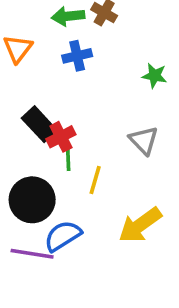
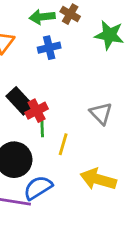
green star: (155, 76) -> (109, 35), moved, size x1.5
yellow arrow: (140, 225) -> (98, 179), turned 52

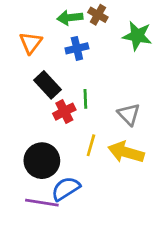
black rectangle: (20, 101) -> (47, 85), moved
green line: (42, 127) -> (85, 99), moved
yellow arrow: (98, 179) -> (126, 152), moved

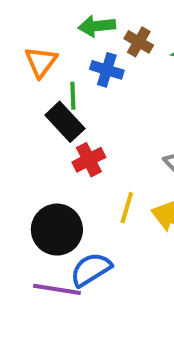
brown cross: (98, 15) -> (139, 42), moved
blue cross: (77, 48) -> (107, 70), turned 30
green line: (85, 99) -> (73, 96), moved

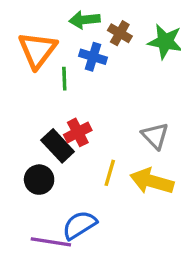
orange triangle: (41, 62) -> (37, 50), size x1.4
black rectangle: (65, 122) -> (58, 146), moved
black circle: (57, 230) -> (39, 180), moved, size x0.7

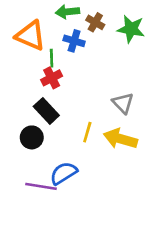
orange triangle: (37, 50) -> (30, 36), turned -44
red cross: (78, 132) -> (52, 78), moved

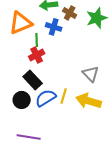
green star: (131, 29) -> (97, 18), turned -30
orange triangle: (30, 36) -> (21, 23), turned -45
blue semicircle: (64, 173) -> (46, 98), moved

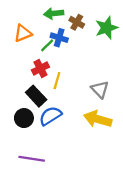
orange triangle: (21, 23) -> (23, 33), size x0.7
green line: (37, 40) -> (47, 45), moved, turned 48
yellow line: (64, 96) -> (57, 81), moved

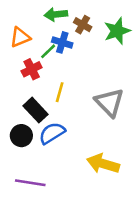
red cross: (40, 69) -> (32, 69), moved
gray triangle: (100, 89) -> (109, 102), size x1.4
yellow arrow: (98, 119) -> (103, 164), moved

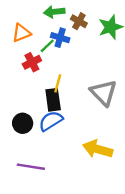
black rectangle: (35, 110) -> (53, 100), moved, turned 35

